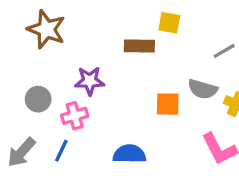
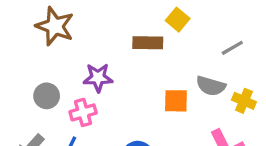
yellow square: (169, 23) -> (178, 20), turned 30

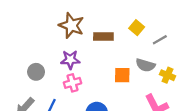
yellow square: (178, 20) -> (137, 28), moved
brown star: (55, 26) -> (71, 25), moved
pink cross: (83, 112) -> (72, 83), moved

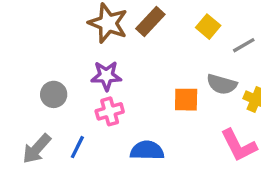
brown rectangle: (103, 36) -> (150, 21), moved, turned -48

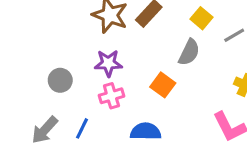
gray semicircle: (222, 84) -> (189, 52), moved, turned -80
orange square: (186, 100) -> (163, 85), moved, turned 35

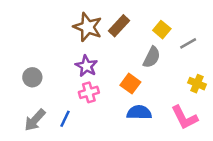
purple star: (108, 63) -> (86, 66), turned 30
gray circle: (60, 80) -> (32, 77), moved
blue semicircle: (146, 132) -> (139, 112), moved

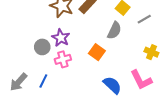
gray circle: (32, 77) -> (42, 47), moved
blue semicircle: (139, 112) -> (112, 85), moved, turned 42

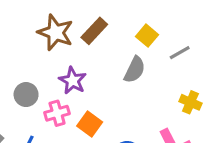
purple star: (61, 38) -> (73, 81), moved
orange square: (97, 52) -> (90, 124), moved

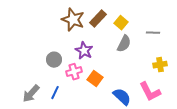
yellow square: (147, 36) -> (121, 23), moved
gray line: (180, 53) -> (153, 33), turned 32
yellow cross: (190, 102) -> (160, 65), turned -32

